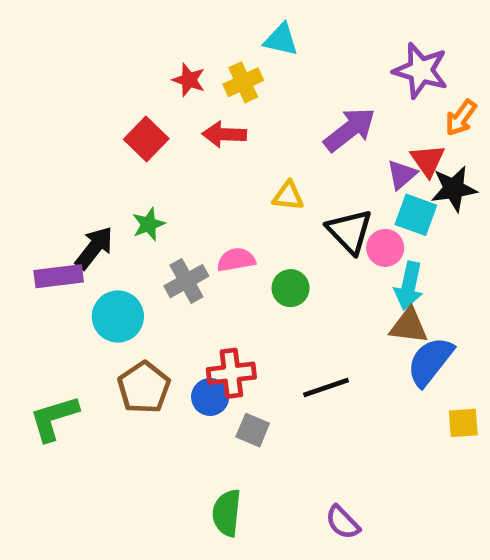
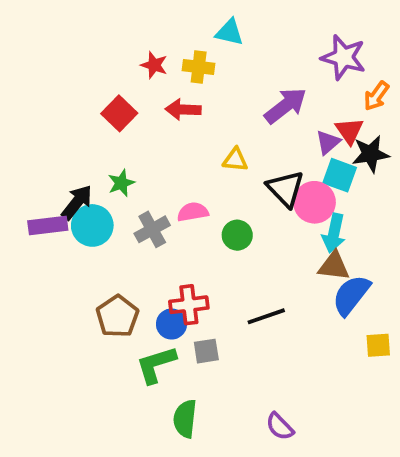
yellow cross: (243, 82) -> (199, 67), turned 32
pink circle: (385, 248) -> (315, 202), size x1.4
cyan circle: (118, 317) -> (92, 225), moved
green L-shape: (54, 418) -> (156, 365), moved
gray square: (253, 430) -> (206, 351), turned -32

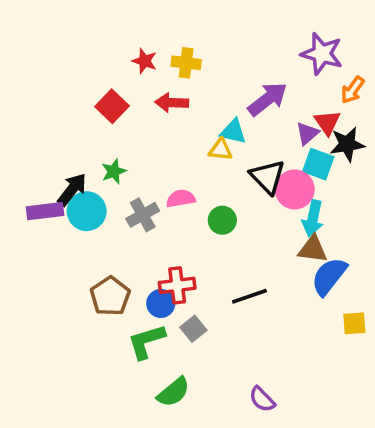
cyan triangle: (229, 32) -> (233, 132), moved
gray square: (206, 351) -> (193, 329), turned -30
green semicircle: (185, 419) -> (173, 392), turned -136

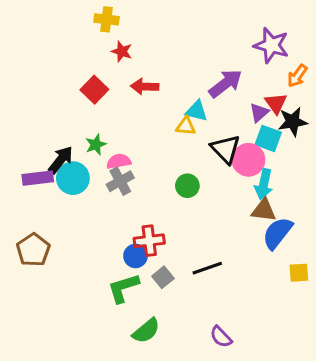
yellow cross: (186, 63) -> (106, 19), moved
pink semicircle: (181, 198) -> (119, 161), moved
brown pentagon: (110, 296) -> (33, 250), moved
black line: (249, 296) -> (207, 268), moved

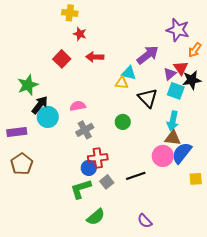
green star: (96, 145) -> (28, 85), moved, size x1.5
pink circle: (248, 160) -> (163, 156), moved
purple rectangle: (38, 178) -> (17, 132), moved
gray cross: (120, 181) -> (85, 130), moved

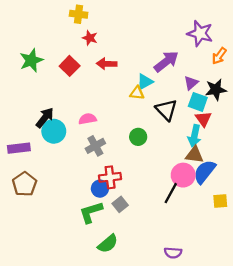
red triangle: (181, 68) -> (203, 119), moved
cyan triangle: (129, 73) -> (145, 82), turned -42
green star: (28, 85) -> (31, 60), moved
black line: (136, 176) -> (171, 193), moved, turned -42
purple semicircle: (145, 221) -> (173, 253), moved, turned -42

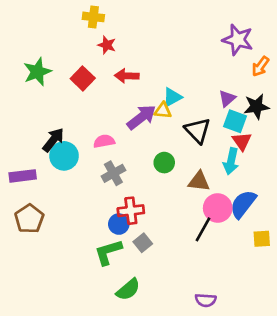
purple arrow: (166, 61) -> (142, 117), moved
brown triangle: (194, 155) -> (199, 181), moved

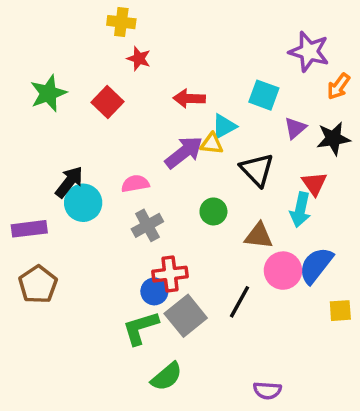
red arrow: (127, 76) -> (189, 99), moved
cyan square: (235, 121) -> (264, 95), moved
black line: (203, 229) -> (240, 302), moved
gray square: (143, 243) -> (186, 316), size x1.6

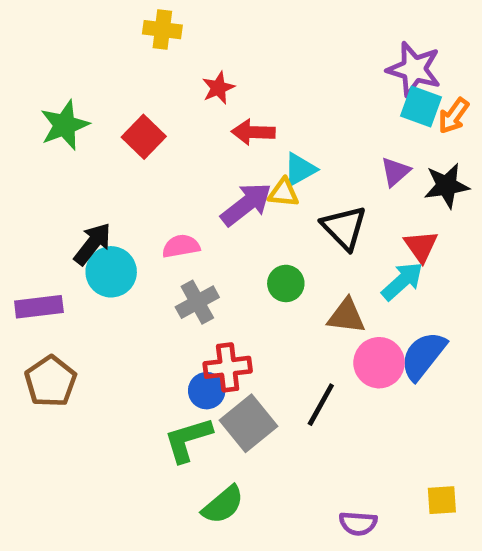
red star: (139, 59) -> (218, 88), moved, turned 30
cyan square: (264, 95) -> (421, 106), moved
cyan arrow: (300, 210) -> (402, 281), turned -144
yellow square: (340, 311) -> (442, 500), moved

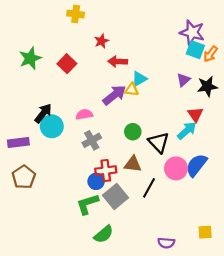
black triangle: (344, 228) -> (159, 142), moved
brown triangle: (346, 316) -> (133, 164), moved

